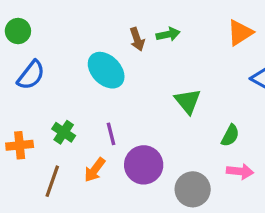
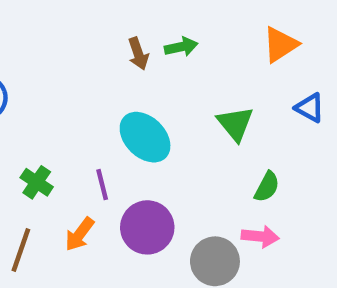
cyan ellipse: (106, 70) -> (145, 137), moved
green triangle: (188, 101) -> (235, 124), moved
pink arrow: (240, 171) -> (260, 236), moved

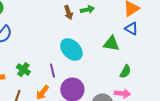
blue triangle: (310, 108) -> (131, 29), moved
green triangle: (235, 124) -> (111, 44), turned -42

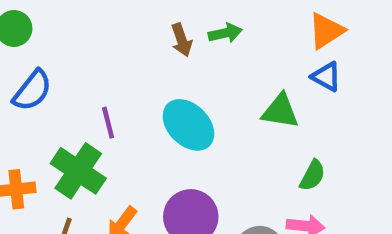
green cross: (23, 70) -> (78, 171), size x1.6
purple line: (52, 71) -> (108, 123), moved

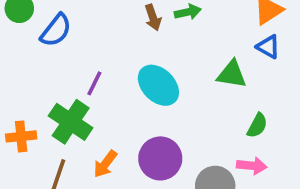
blue semicircle: (32, 90) -> (56, 30), moved
purple line: (108, 123) -> (94, 83), turned 40

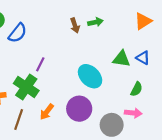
blue triangle: (268, 47) -> (143, 58), moved
cyan ellipse: (158, 85) -> (90, 76), moved

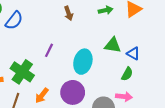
green arrow: (95, 22) -> (106, 10), moved
blue triangle: (143, 58) -> (133, 53), moved
purple line: (40, 64) -> (49, 50), moved
cyan ellipse: (90, 76) -> (83, 62), turned 60

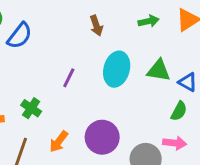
cyan ellipse: (83, 62) -> (117, 69), moved
green cross: (22, 72) -> (31, 108), size x0.6

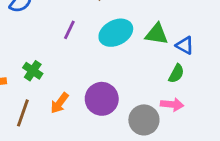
cyan ellipse: (117, 69) -> (116, 33), turned 48
purple line: (69, 78) -> (69, 30), moved

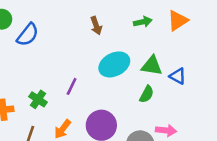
purple line: (69, 30) -> (72, 86), moved
green semicircle: (176, 74) -> (147, 94), moved

